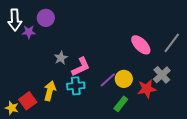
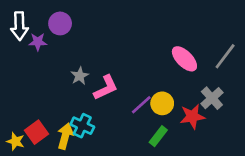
cyan cross: (76, 86) -> (82, 126), moved, turned 30
yellow arrow: (50, 91) -> (65, 136), moved

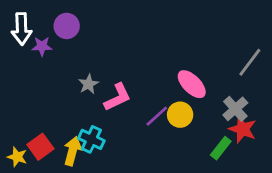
pink ellipse: (184, 59) -> (192, 84), moved
red star: (192, 116) -> (243, 129), moved, turned 30
green rectangle: (158, 136) -> (221, 148), moved

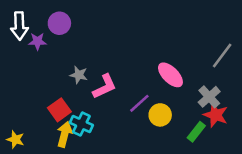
gray star: (88, 84) -> (79, 75), turned -30
yellow circle: (180, 115) -> (160, 115), moved
red square: (40, 147) -> (59, 110), moved

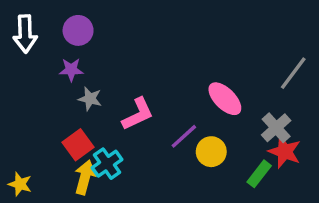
purple star: (37, 41) -> (71, 70), moved
gray star: (79, 75) -> (90, 99), moved
cyan cross: (81, 124) -> (107, 164), turned 30

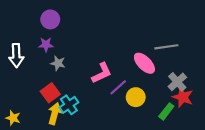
white arrow: (25, 34) -> (16, 56), moved
gray line: (293, 73) -> (166, 47), moved, turned 45
pink L-shape: (138, 114) -> (102, 73), moved

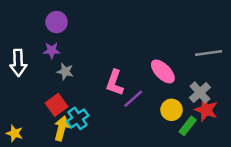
gray line: (166, 47) -> (209, 53), moved
pink L-shape: (102, 73) -> (115, 83), turned 135
yellow circle: (136, 97) -> (172, 110), moved

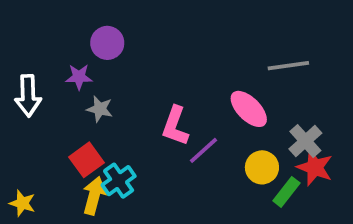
purple circle: (57, 22) -> (107, 43), moved
gray line: (209, 53) -> (288, 66), moved

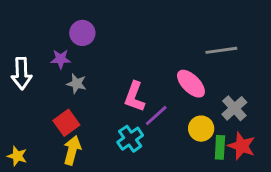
red star: (315, 167) -> (242, 146), moved
cyan cross: (119, 181) -> (130, 139), moved
green rectangle: (286, 192) -> (220, 147), turned -35

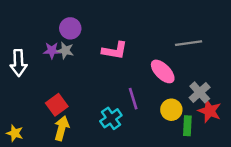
gray star: (77, 84) -> (65, 51), moved
pink L-shape: (134, 97) -> (115, 51), moved, turned -100
purple line: (156, 116) -> (133, 99), turned -65
red star: (242, 146) -> (210, 111), moved

